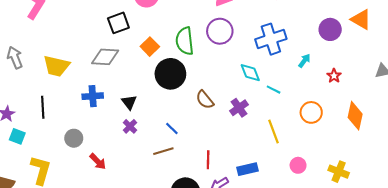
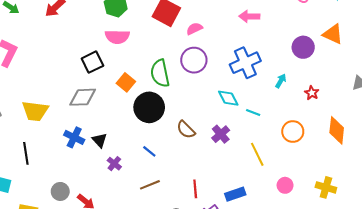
blue cross: (93, 96) -> (74, 137), turned 36
black triangle: (129, 102) -> (100, 140), moved
blue line: (172, 128) -> (149, 151), moved
gray circle: (74, 138) -> (60, 191), moved

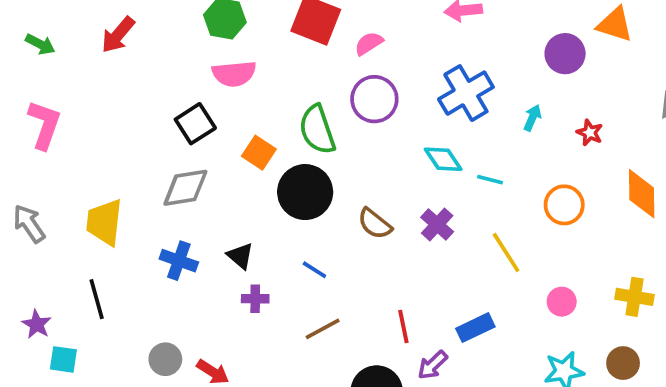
yellow trapezoid: (35, 111) -> (104, 222), turned 96
black triangle: (100, 140) -> (240, 256), moved
purple cross: (114, 164) -> (255, 299), turned -32

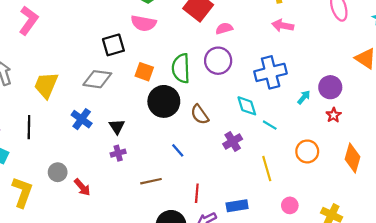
purple circle: (565, 54) -> (330, 87), moved
orange square: (259, 153) -> (144, 72), turned -30
brown semicircle: (375, 224) -> (200, 114), moved
blue line: (314, 270) -> (178, 150), moved
purple cross: (255, 299) -> (118, 153), turned -32

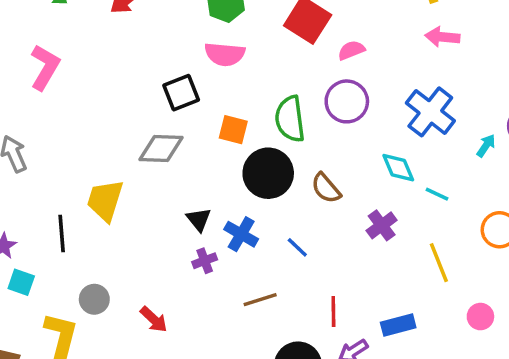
blue cross: (271, 72) -> (430, 112), turned -32
yellow trapezoid: (46, 85) -> (105, 200), moved
blue cross: (82, 119) -> (241, 234), moved
gray circle: (58, 172) -> (94, 299), moved

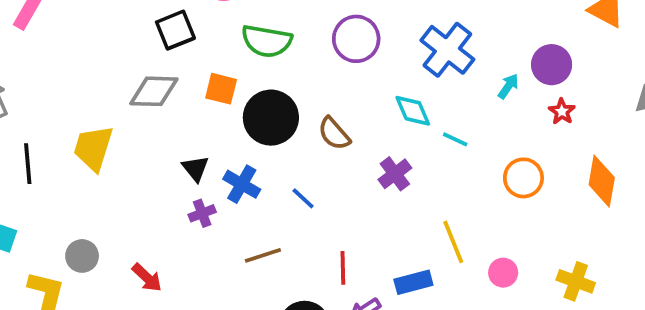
green semicircle: (290, 119) -> (267, 41), moved, turned -72
orange square: (233, 130) -> (221, 89), moved
black line: (62, 234) -> (28, 164), moved
yellow line: (439, 263) -> (453, 242), moved

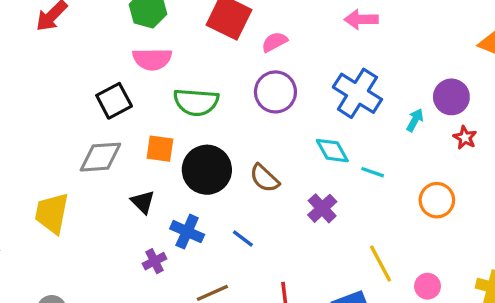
black triangle: (195, 168) -> (143, 202), moved

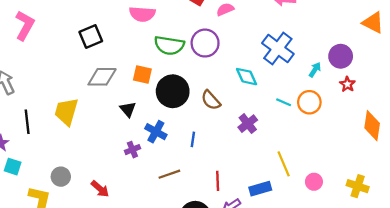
purple circle: (275, 92) -> (205, 43), moved
black square: (114, 101) -> (91, 37), moved
cyan diamond: (332, 151) -> (247, 77), moved
orange circle: (437, 200) -> (309, 102), moved
blue line: (243, 239) -> (193, 139), turned 56

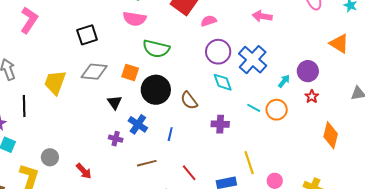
purple circle: (205, 43) -> (218, 52), moved
yellow trapezoid: (66, 112) -> (55, 82), moved
purple cross: (248, 124) -> (220, 124), turned 36
purple cross: (132, 150) -> (116, 139), turned 32
red line: (218, 181) -> (189, 173), turned -42

